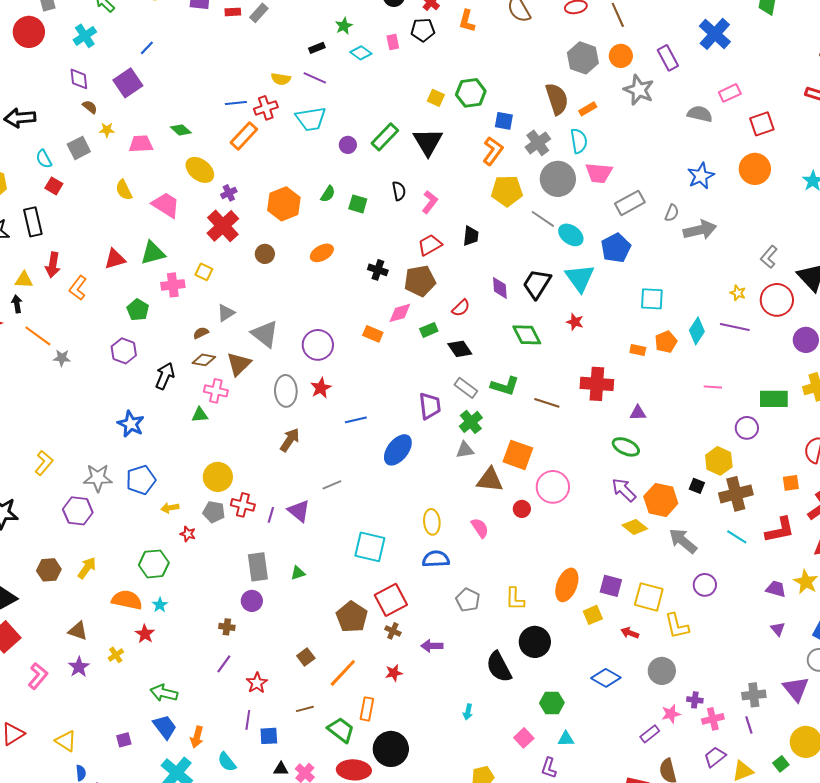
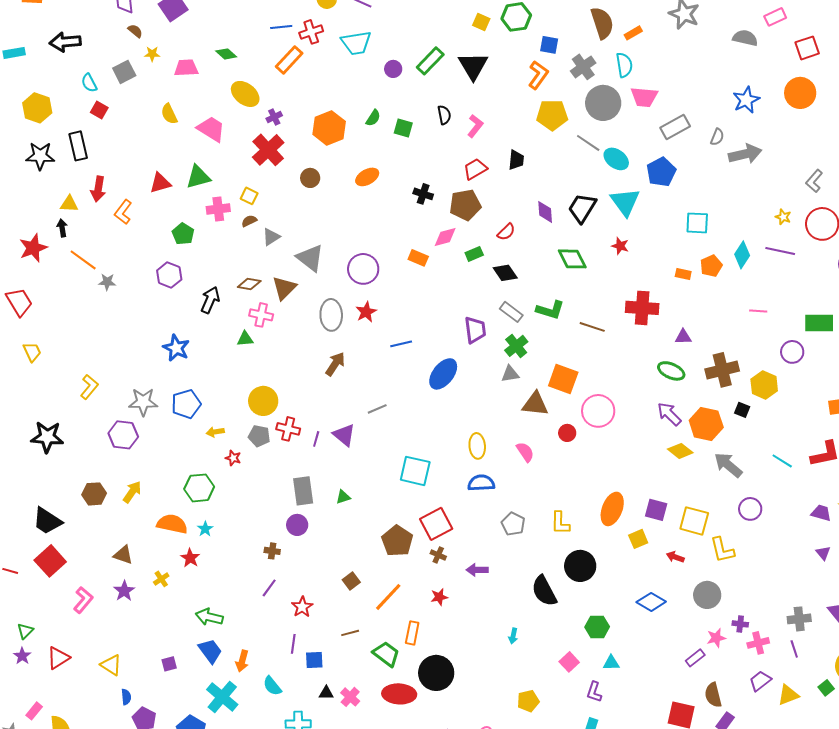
brown semicircle: (201, 333) -> (249, 221), moved
brown cross: (736, 494) -> (722, 370), moved

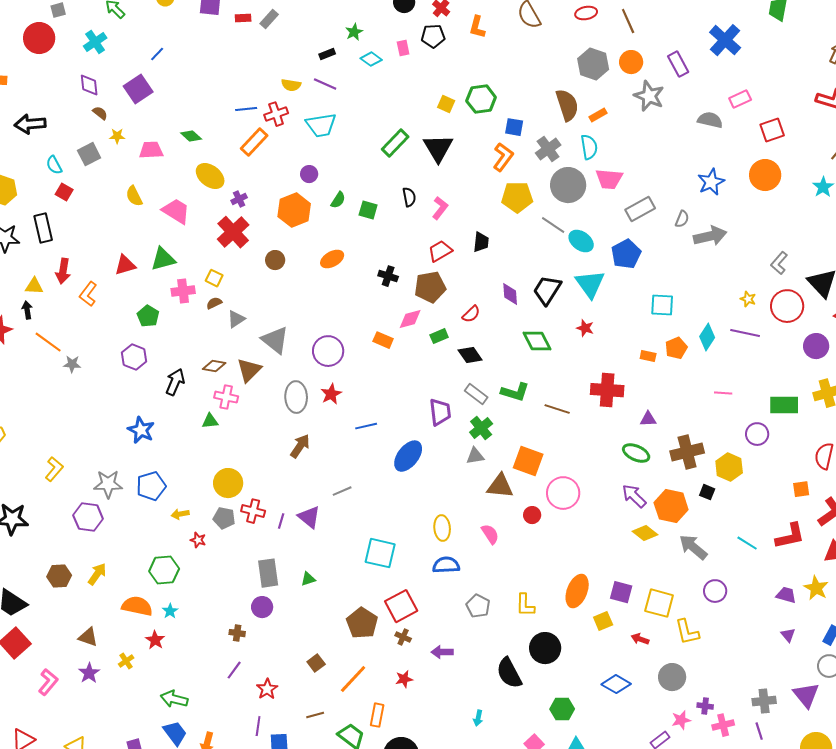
purple circle: (393, 69) -> (309, 174), moved

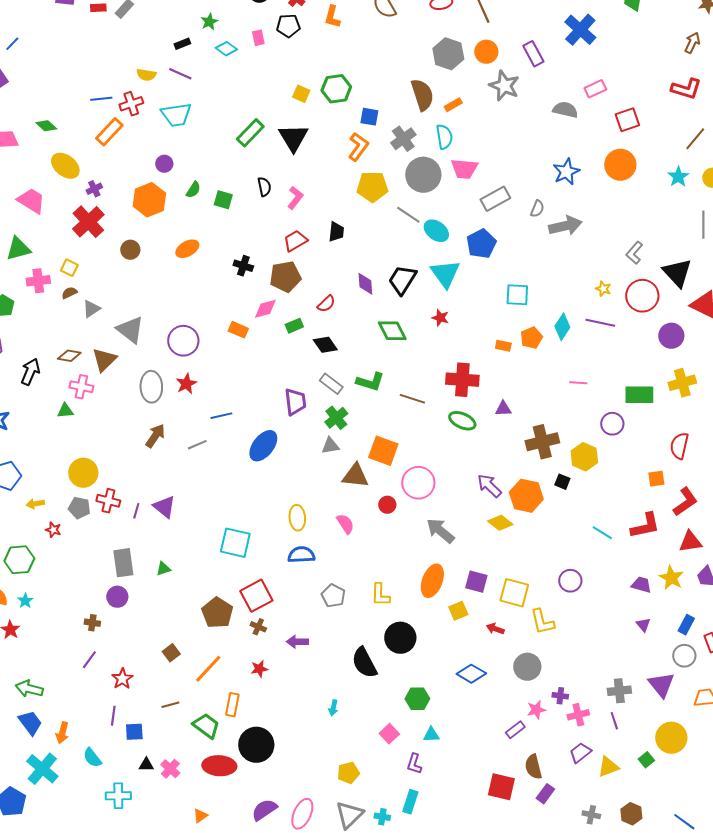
green ellipse: (636, 453) -> (462, 421), moved
gray line: (342, 491) -> (197, 445), moved
gray arrow: (693, 547) -> (440, 531), moved

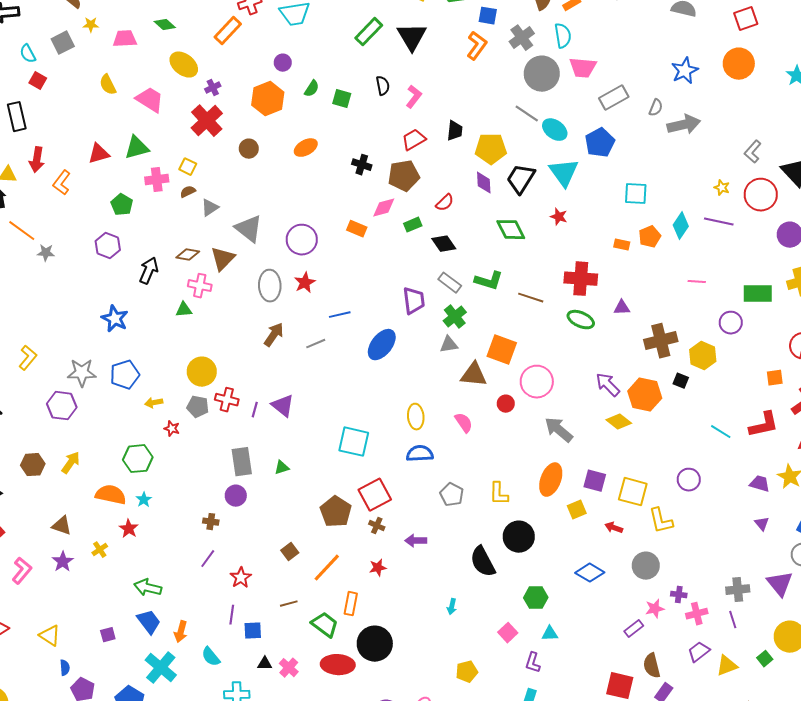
yellow pentagon: (372, 187) -> (491, 149), moved

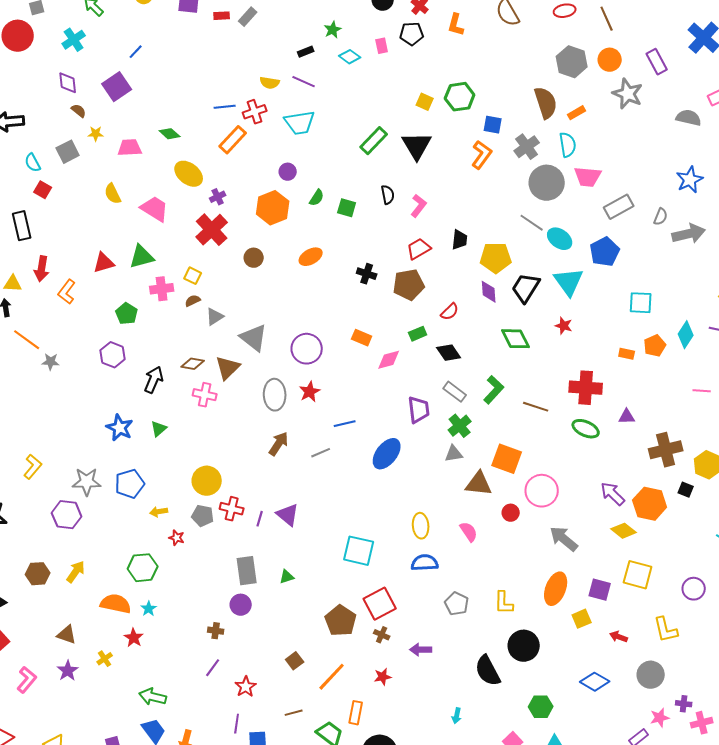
pink diamond: (384, 208) -> (389, 360), moved
green L-shape: (489, 281) -> (494, 390), turned -64
green triangle: (184, 310) -> (159, 429), moved, turned -36
yellow square: (633, 492) -> (638, 575), moved

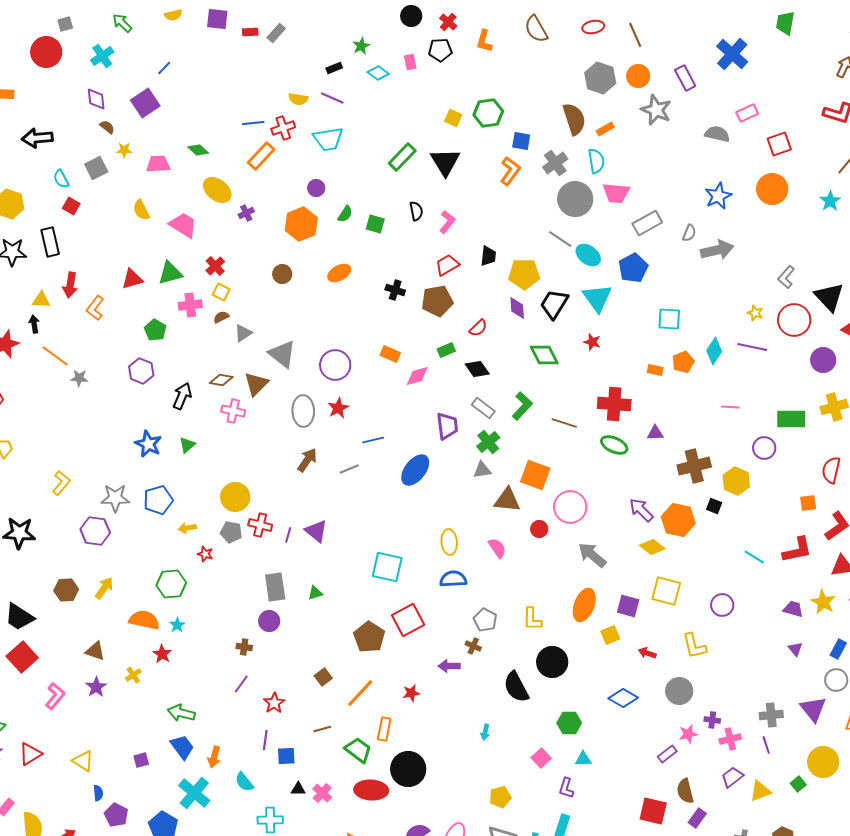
red cross: (212, 230) -> (215, 266), moved, size x0.6
brown cross: (382, 635) -> (473, 646), moved

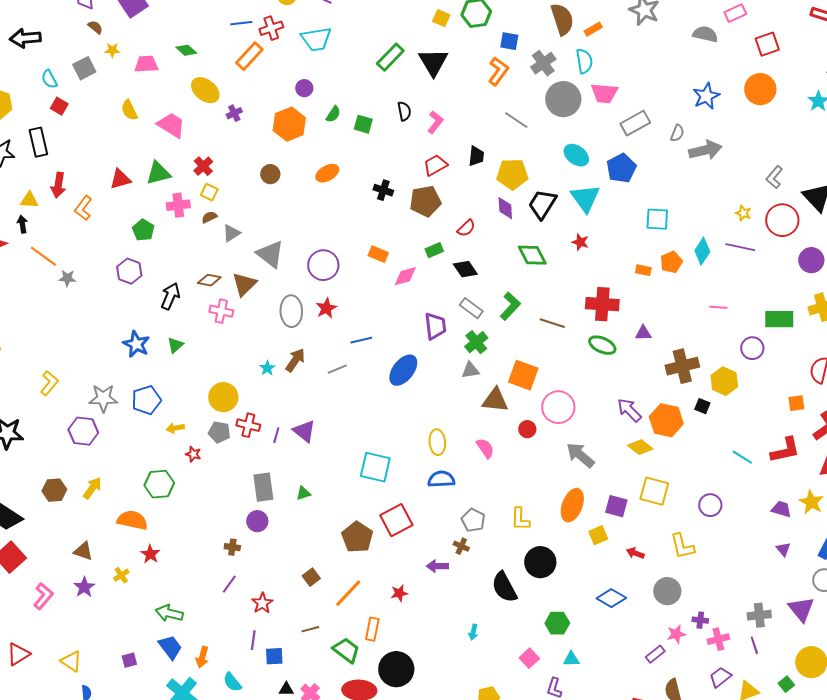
gray line: (560, 239) -> (516, 120), moved
cyan star: (177, 625) -> (267, 368), moved

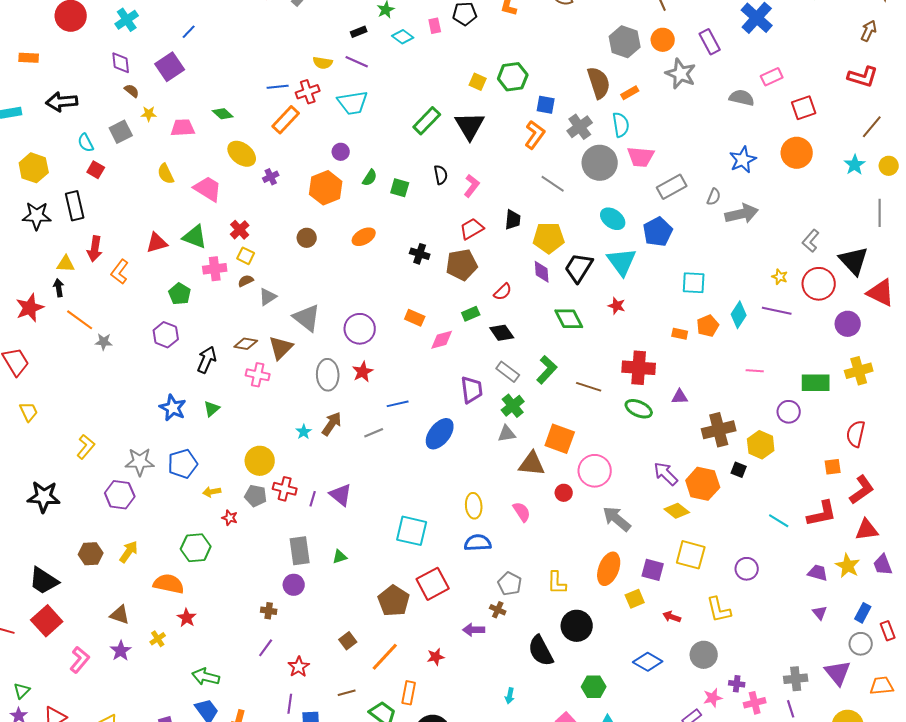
green triangle: (158, 173) -> (195, 237), turned 36

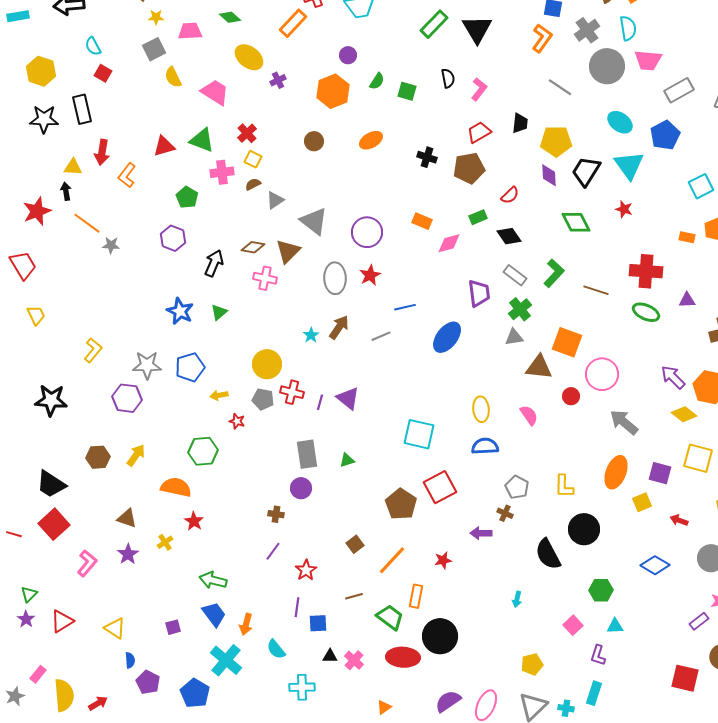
gray square: (121, 132) -> (154, 49), moved
cyan square: (694, 283) -> (701, 186), turned -30

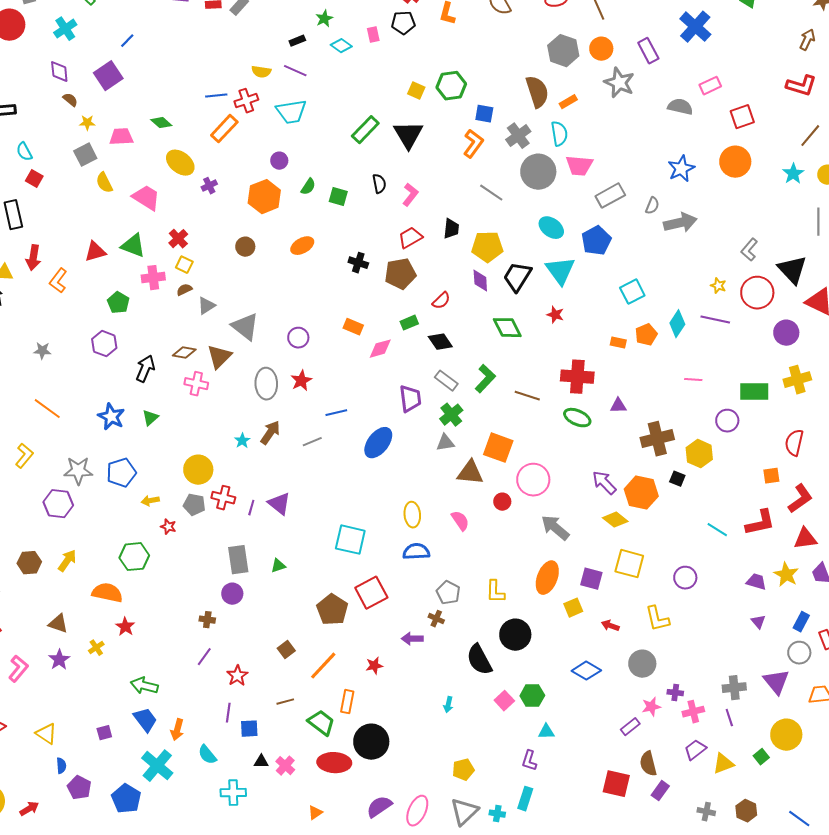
orange line: (87, 223) -> (47, 409), moved
purple circle: (367, 232) -> (298, 338), size x0.7
pink square: (573, 625) -> (504, 701), moved

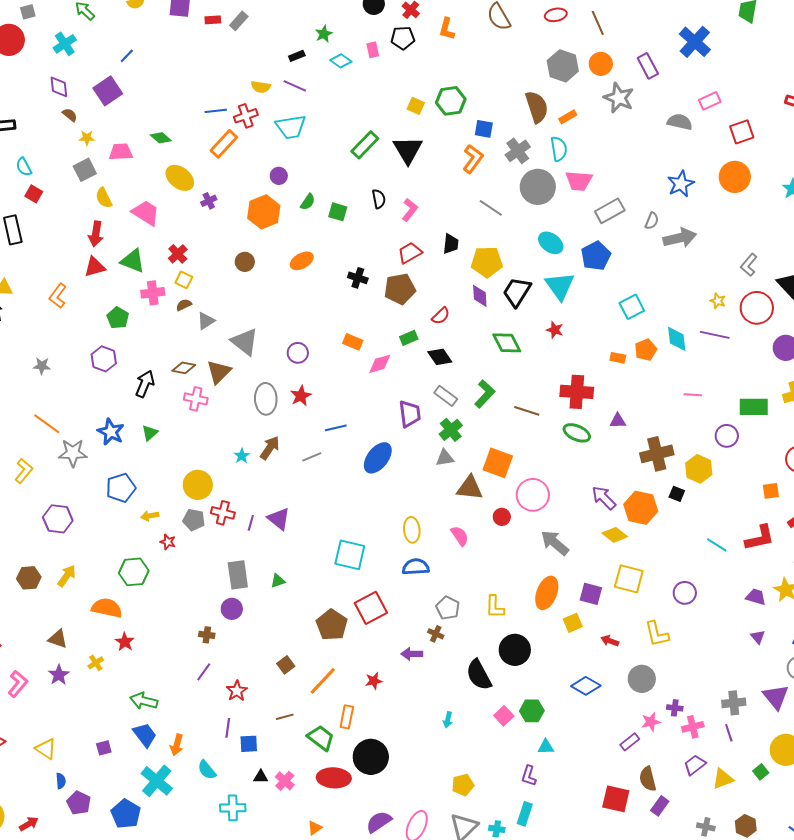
red arrow: (33, 258) -> (96, 234), moved
cyan diamond: (677, 324) -> (677, 339), turned -40
gray star: (78, 471) -> (73, 453), moved

